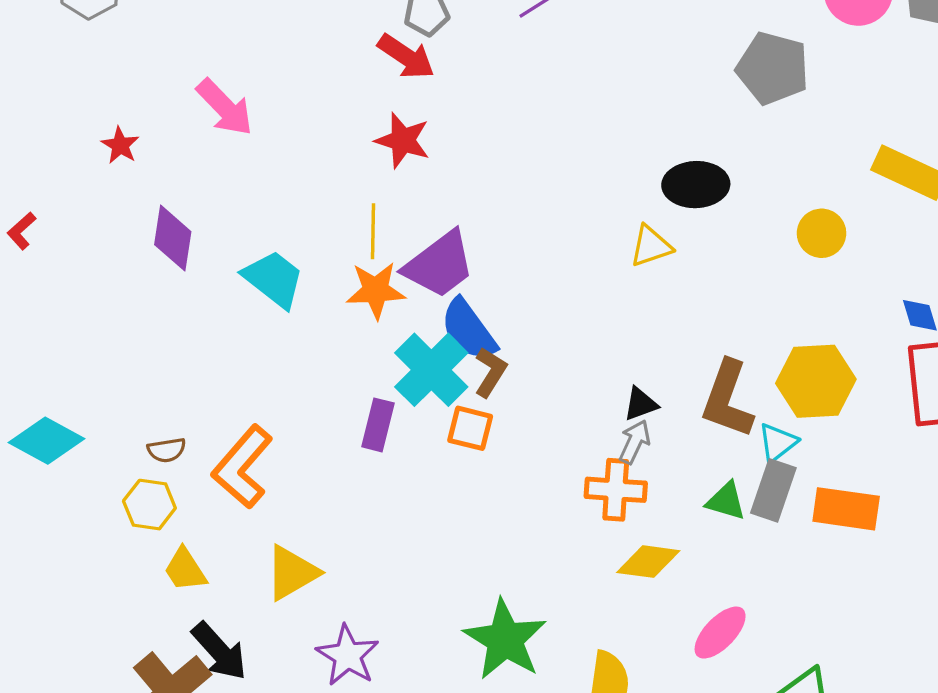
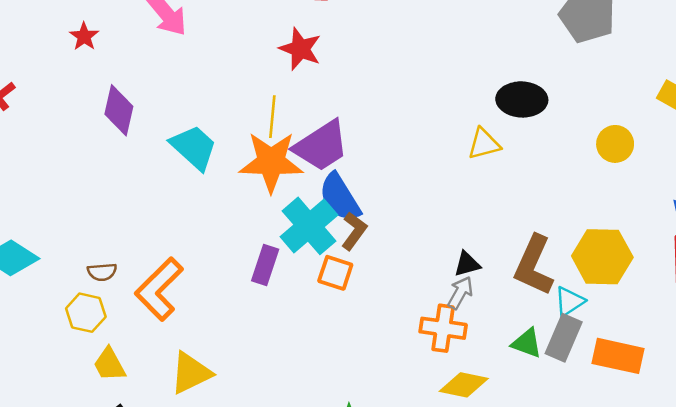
orange star: (376, 290) -> (271, 162), size x1.4

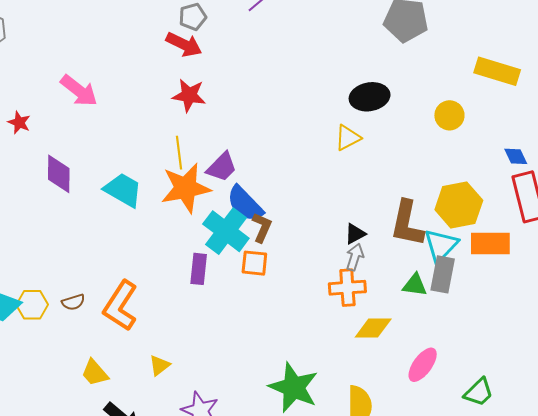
purple trapezoid: (321, 146) -> (222, 167), size x0.7
cyan triangle: (569, 301) -> (441, 245), size x1.4
yellow hexagon: (86, 313) -> (32, 305), moved
orange rectangle: (618, 356) -> (490, 244), moved
yellow triangle: (191, 373) -> (159, 365), size x0.6

